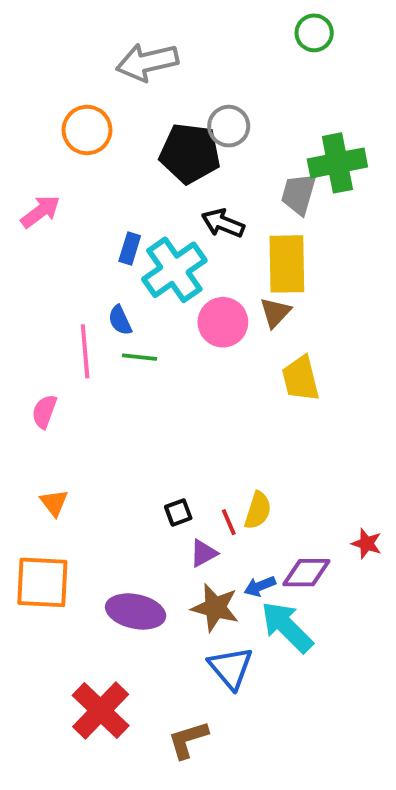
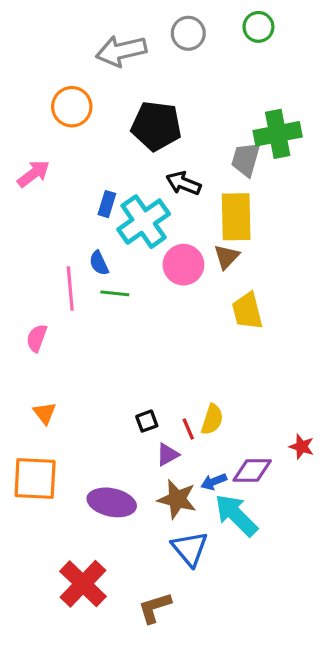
gray circle: (229, 126) -> (188, 33), moved

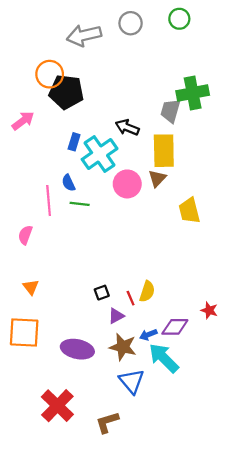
black pentagon: (156, 126) -> (66, 92), moved
yellow trapezoid: (247, 311) -> (189, 211), moved

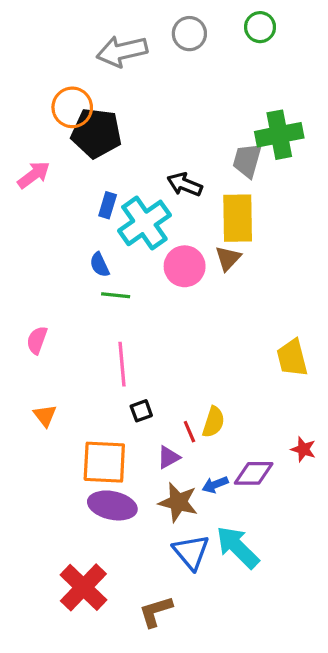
pink line: (49, 201) -> (122, 364), moved
yellow trapezoid: (189, 211) -> (292, 358), moved
black square: (102, 293) -> (141, 411), moved
orange square: (24, 332) -> (104, 462), moved
cyan arrow: (164, 358) -> (238, 547), moved

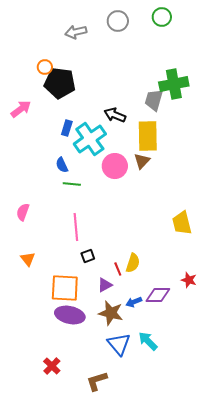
gray arrow: (122, 51) -> (76, 32), size x0.7
orange circle: (72, 107) -> (45, 67), size x0.6
cyan arrow: (238, 547) -> (148, 341), size x0.7
red cross: (83, 587) -> (52, 366), size x0.6

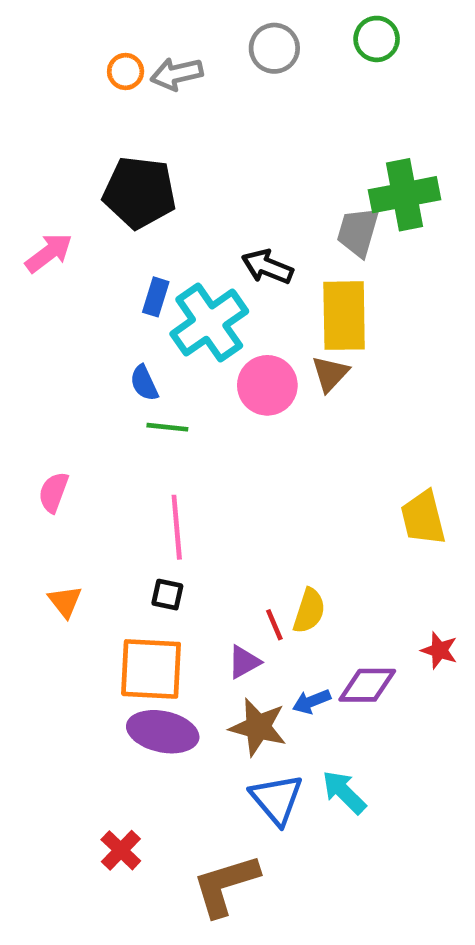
orange circle: (45, 67) -> (126, 71), moved
black square: (88, 256) -> (167, 595), moved, turned 32
brown L-shape: (97, 381) -> (225, 885), size x1.4

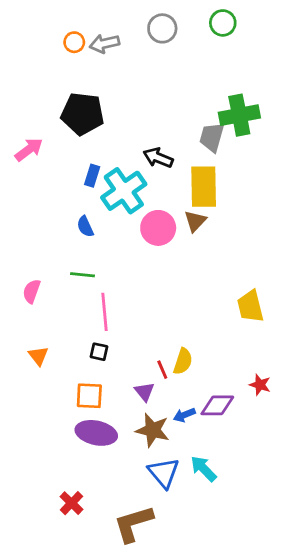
green line: (167, 427) -> (82, 275), moved
purple triangle: (244, 662) -> (144, 392), turned -40
orange square: (151, 669) -> (89, 396), size x0.7

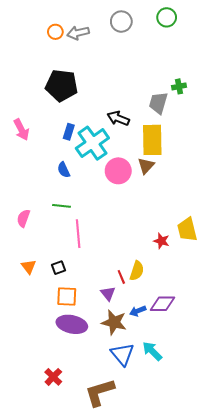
green cross: (239, 115) -> (179, 86), size x0.5
pink arrow: (29, 149) -> (21, 130), moved, turned 100
black square: (99, 352) -> (58, 268), moved, turned -32
red star: (260, 385) -> (161, 241), moved

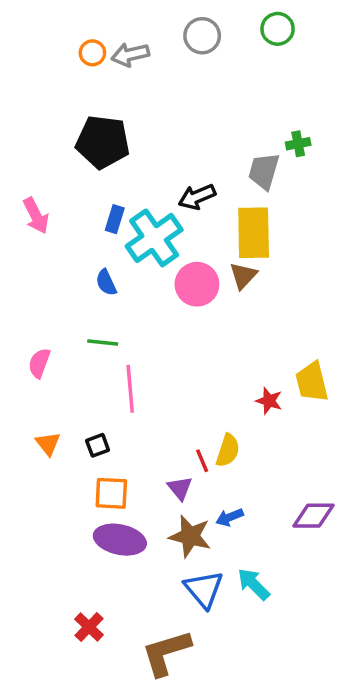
black arrow: (118, 118) -> (197, 197), turned -45
purple diamond: (163, 304) -> (314, 516), moved

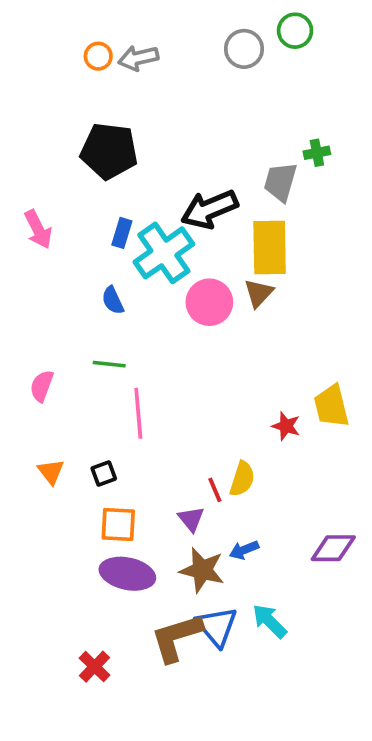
gray circle: (202, 36) -> (244, 49), moved
black arrow: (197, 197) -> (209, 209), size x1.4
brown L-shape: (166, 653) -> (177, 637), moved

